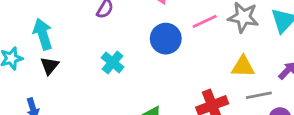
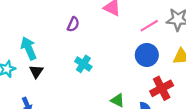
blue circle: (166, 39) -> (147, 55), moved

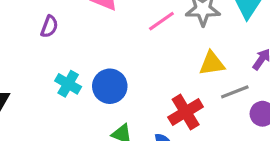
blue circle: (147, 55) -> (110, 86), moved

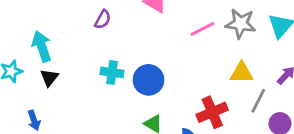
cyan cross: (68, 84) -> (112, 72), turned -30
gray line: (235, 92) -> (258, 101), turned -50

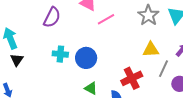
purple semicircle: (103, 19) -> (52, 17), size x1.5
gray star: (241, 24) -> (148, 15), turned 30
pink line: (202, 29) -> (106, 19), moved

